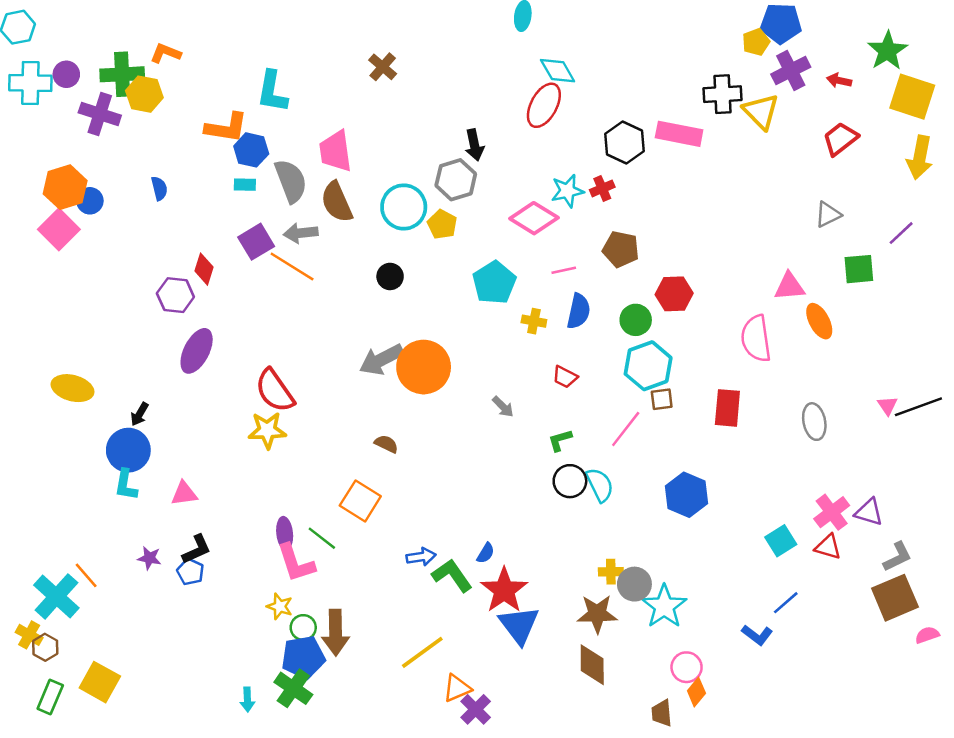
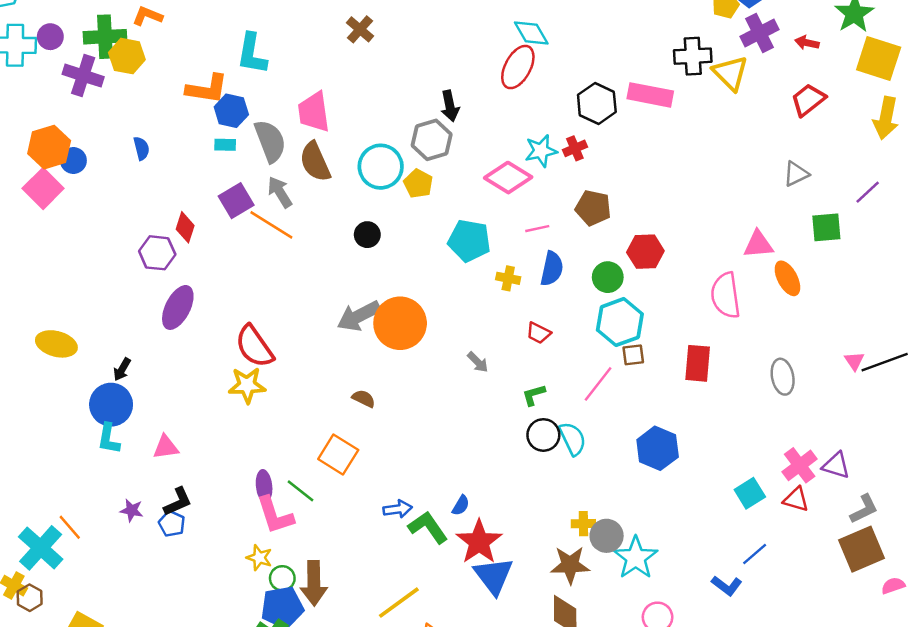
gray arrow: (301, 233) -> (280, 192), turned 64
cyan pentagon: (494, 283) -> (469, 241), turned -30

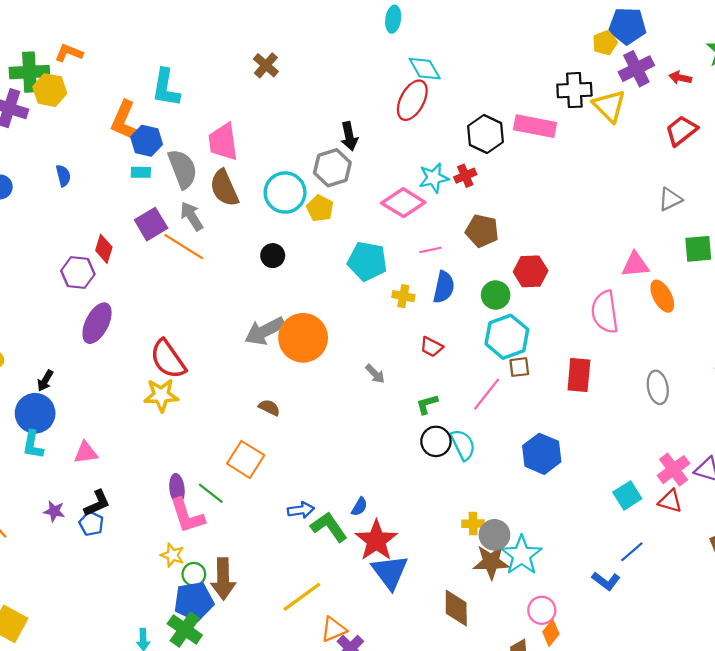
orange L-shape: (207, 89) -> (124, 120), turned 105
brown star: (570, 565) -> (491, 562), moved

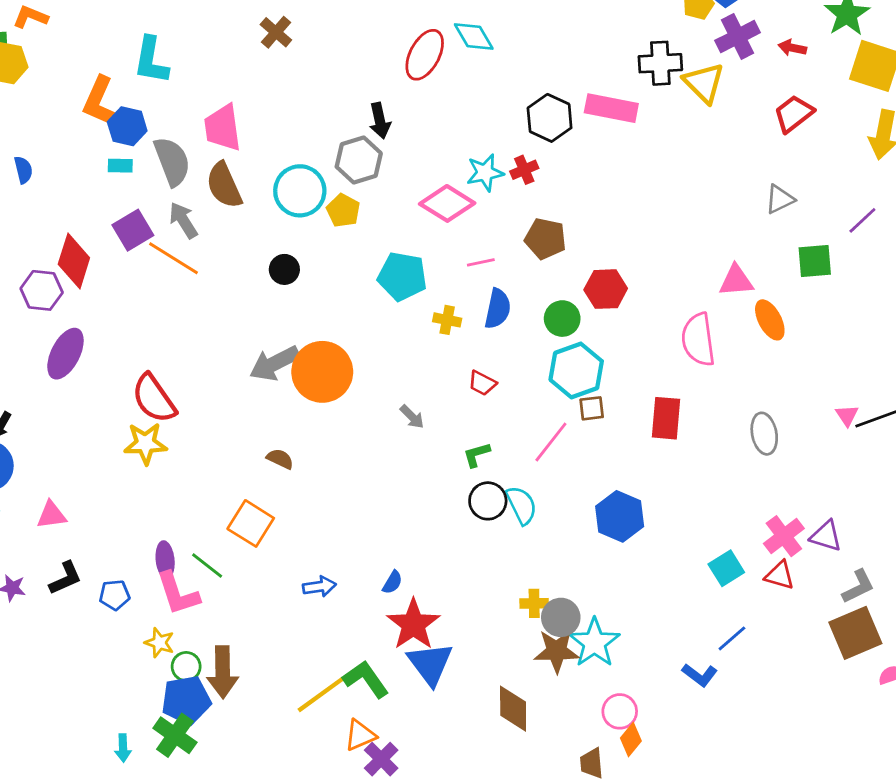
red ellipse: (412, 100) -> (425, 55), moved
red diamond: (104, 249) -> (74, 261), size x1.5
blue pentagon: (91, 524) -> (115, 595), moved, turned -30
green L-shape: (329, 527) -> (366, 679), moved

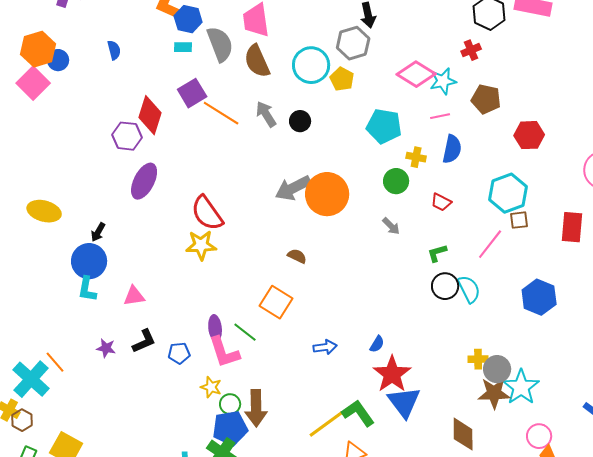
cyan star: (485, 173) -> (443, 81), moved
gray arrow: (183, 220) -> (266, 114), moved
green circle: (562, 319) -> (396, 181), moved

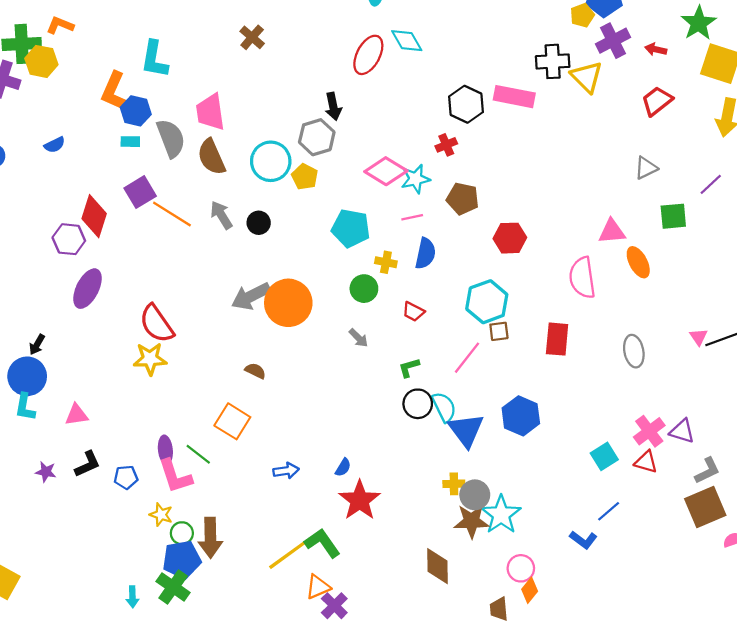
blue semicircle: (114, 50) -> (55, 145), turned 78
blue triangle: (404, 402) -> (466, 430), moved

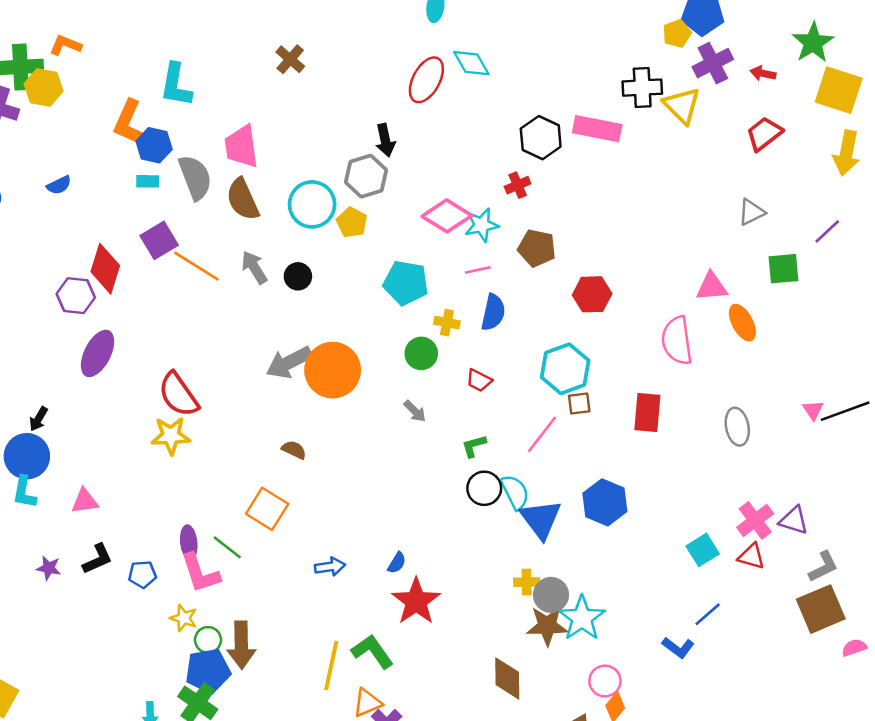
yellow line: (287, 555) -> (331, 666), turned -42

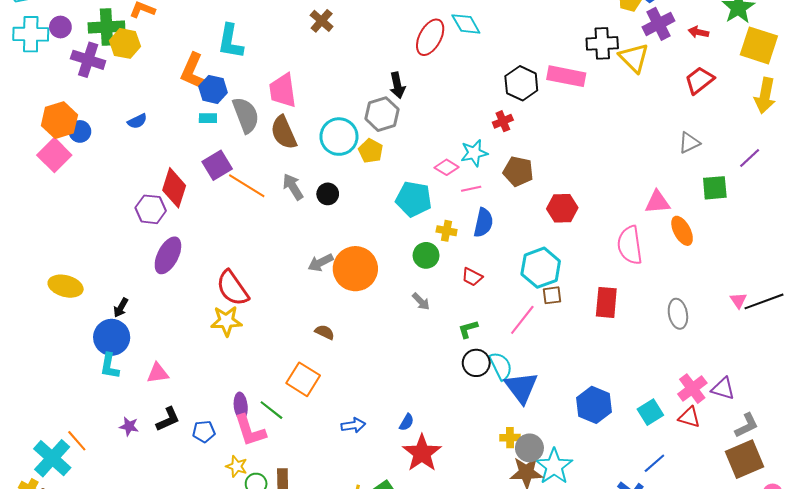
pink diamond: (447, 216) -> (447, 167), moved, size x0.6
gray arrow: (289, 362) -> (321, 263), size x0.7
blue hexagon: (605, 502) -> (594, 405), moved

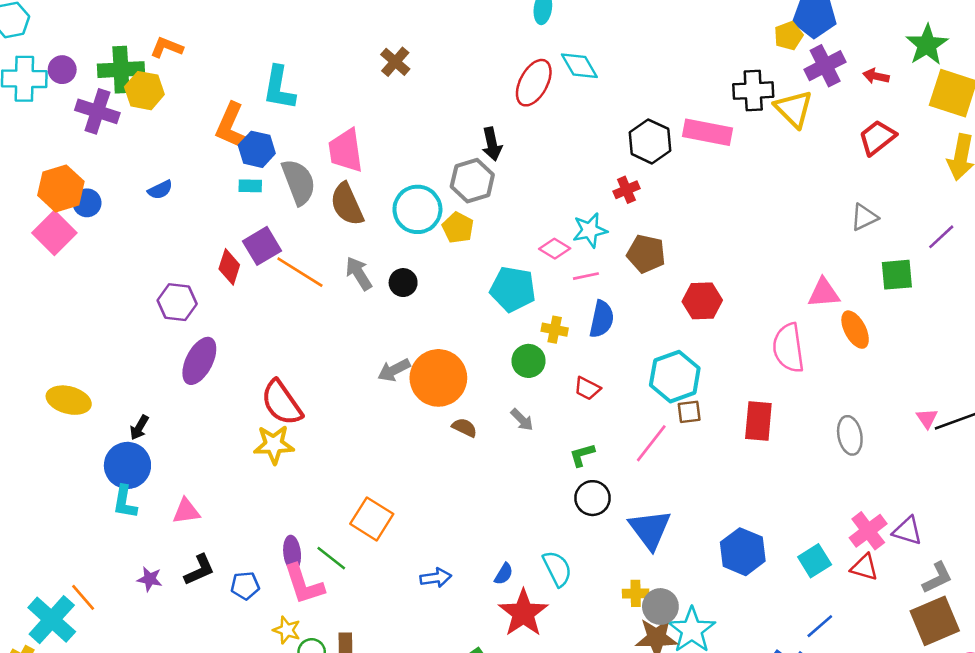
red diamond: (174, 188) -> (229, 267), moved, size x0.7
brown semicircle: (325, 332) -> (464, 428), moved
cyan semicircle: (501, 366) -> (557, 569), moved

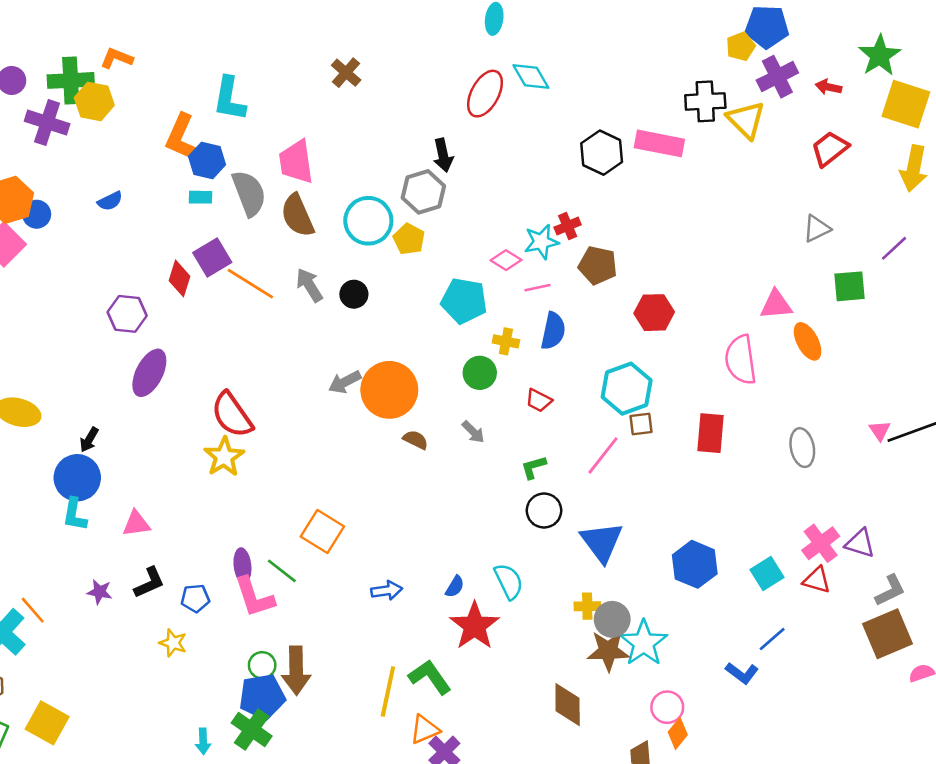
red cross: (626, 190) -> (568, 226), moved
yellow star: (274, 445) -> (224, 457), turned -30
yellow star: (287, 630) -> (173, 643), moved

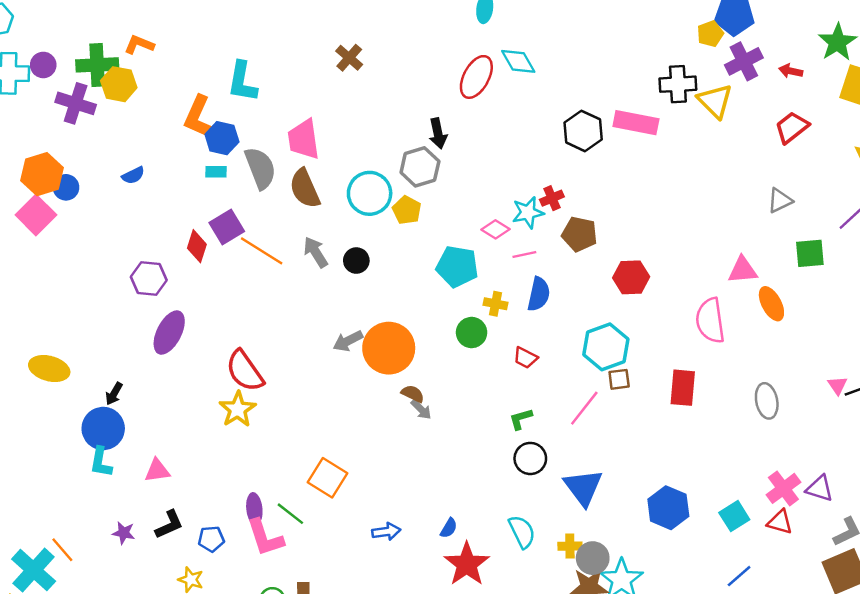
gray arrow: (473, 432) -> (421, 409), moved
cyan semicircle: (509, 581) -> (522, 532), moved

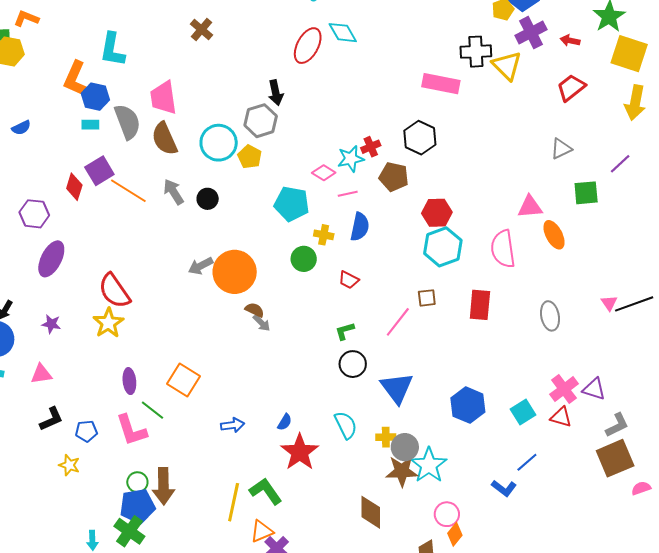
black hexagon: (583, 131) -> (420, 138), moved
cyan hexagon: (606, 347) -> (443, 247), moved
purple ellipse: (254, 509) -> (129, 381), moved
purple star: (124, 533) -> (51, 324), moved

